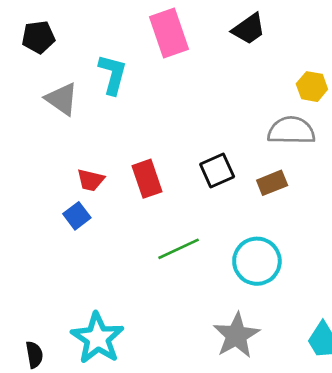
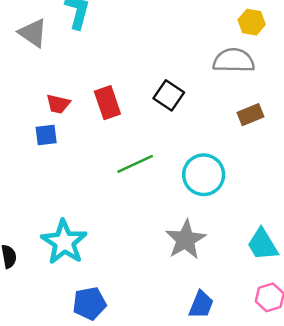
black square: (217, 170) -> (169, 95), turned -32
brown rectangle: (272, 183) -> (250, 115), moved
blue square: (77, 216) -> (46, 135), turned 30

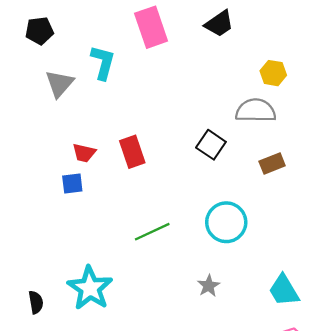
gray triangle: (33, 33) -> (59, 84), turned 36
black square: (169, 95) -> (211, 145), moved
green line: (135, 164) -> (152, 232), moved
gray star: (186, 240) -> (209, 286), size x0.6

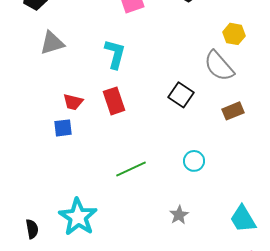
cyan L-shape: (103, 62) -> (115, 54), moved
gray triangle: (59, 84) -> (52, 43), turned 32
gray semicircle: (256, 111) -> (219, 66), turned -132
cyan circle: (226, 222) -> (194, 161), size x0.6

